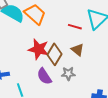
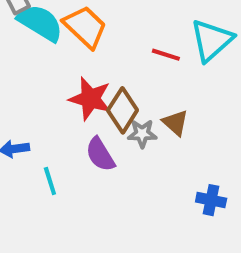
brown triangle: (78, 50) -> (175, 123), moved
gray star: (68, 74) -> (142, 134), moved

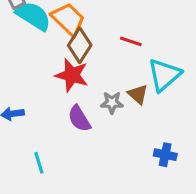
cyan triangle: (212, 40) -> (164, 75), moved
brown diamond: (123, 110) -> (80, 45), moved
cyan line: (50, 181) -> (39, 163), moved

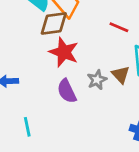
brown diamond: (80, 45) -> (54, 23), moved, turned 44
gray star: (112, 103) -> (97, 80), turned -30

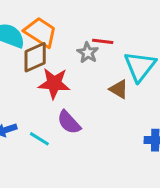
gray star: (97, 80) -> (88, 53), moved
cyan line: (27, 127) -> (39, 139), moved, turned -30

